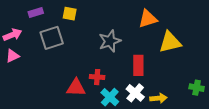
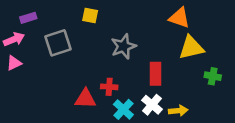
purple rectangle: (36, 13) -> (28, 18), moved
yellow square: (70, 14) -> (90, 15), moved
orange triangle: (148, 19) -> (179, 18), moved, turned 36
green cross: (197, 88) -> (213, 76), moved

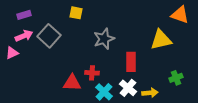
orange triangle: (179, 18) -> (180, 15), moved
pink arrow: (14, 39) -> (24, 36), moved
gray square: (58, 43) -> (49, 36), turned -30
green cross: (213, 76) -> (176, 78), moved, turned -32

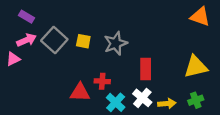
yellow square: (76, 13) -> (83, 41), moved
purple rectangle: (24, 15) -> (26, 17), turned 48
yellow triangle: (161, 40) -> (196, 67), moved
green cross: (176, 78) -> (196, 100), moved

